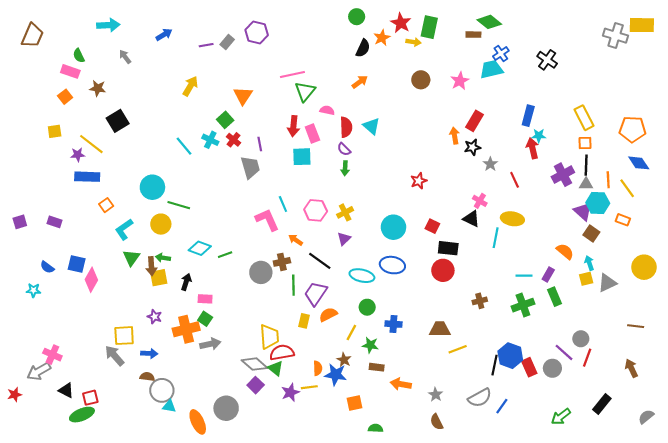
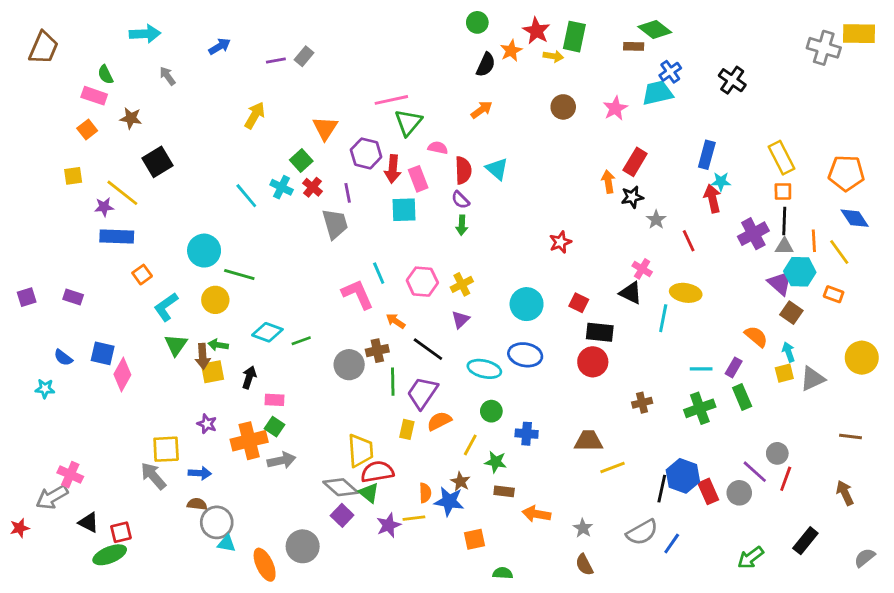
purple hexagon: (257, 32) -> (366, 153), moved

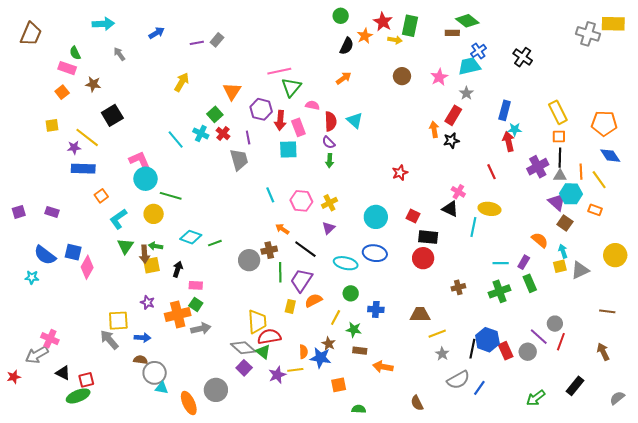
gray star: (656, 220) -> (466, 93), moved
pink L-shape: (358, 294) -> (140, 162), moved
blue semicircle: (63, 358) -> (45, 255), size x1.6
gray star: (583, 528) -> (442, 354), moved

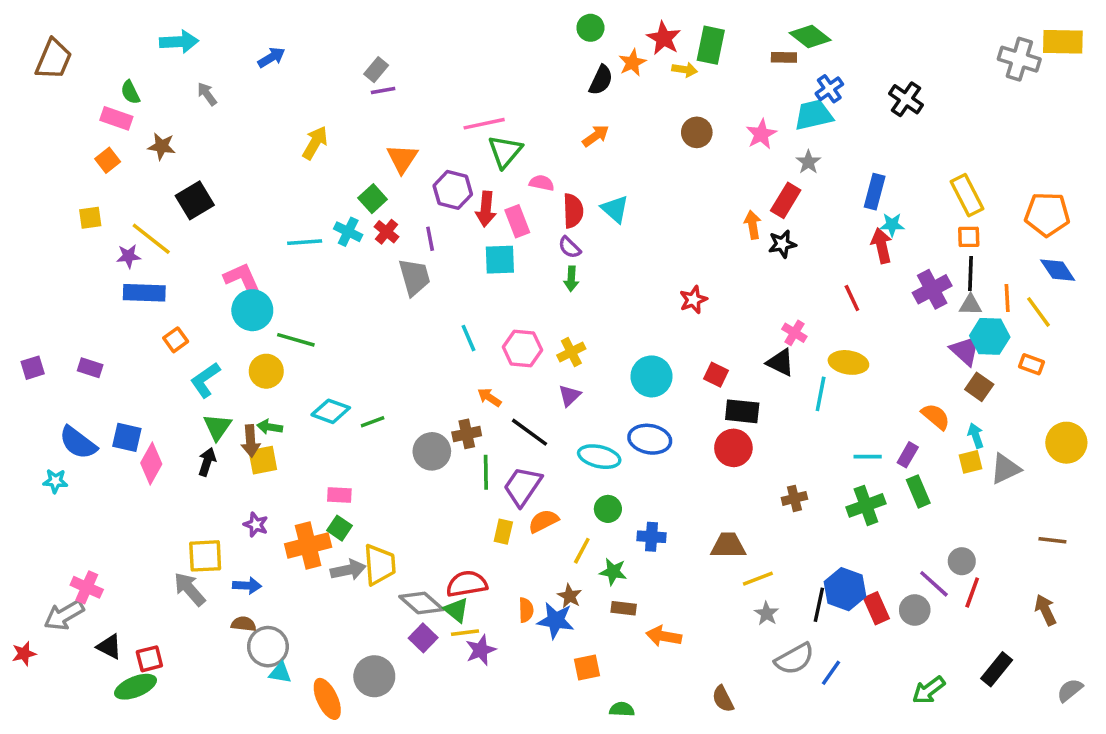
purple line: (197, 43) -> (383, 91), moved
cyan line: (176, 139) -> (305, 242), turned -54
black arrow: (178, 269) -> (207, 462), moved
yellow trapezoid: (257, 322) -> (380, 565), moved
yellow line: (295, 370) -> (465, 633), moved

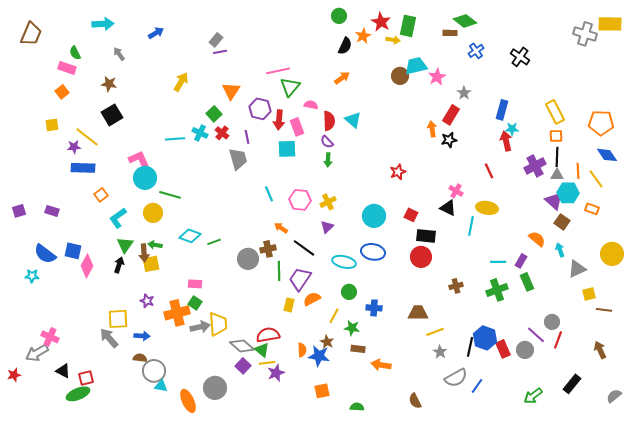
cyan trapezoid: (814, 115) -> (416, 66), moved
brown star: (162, 146) -> (109, 84), moved
yellow square: (970, 462) -> (589, 294), moved
orange square: (587, 668) -> (322, 391), moved

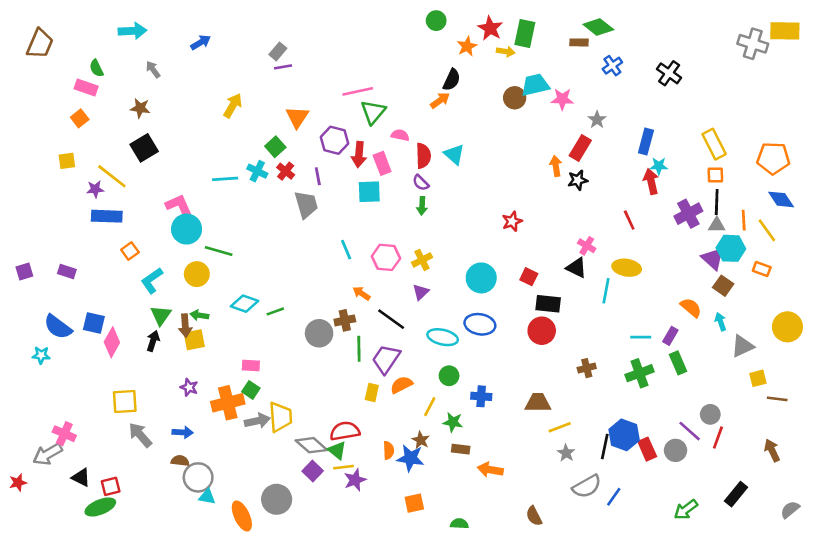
black semicircle: (345, 46) -> (452, 80), moved
pink star: (437, 77) -> (562, 99), turned 30
yellow square: (118, 319) -> (125, 401), moved

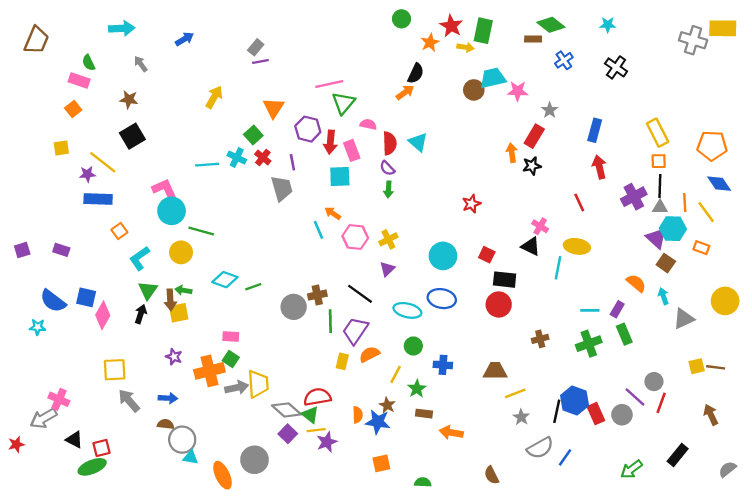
cyan star: (659, 166) -> (608, 25), moved
orange arrow: (362, 293) -> (333, 213), moved
yellow square: (758, 378) -> (697, 366), moved
green star: (453, 422) -> (417, 389), turned 30

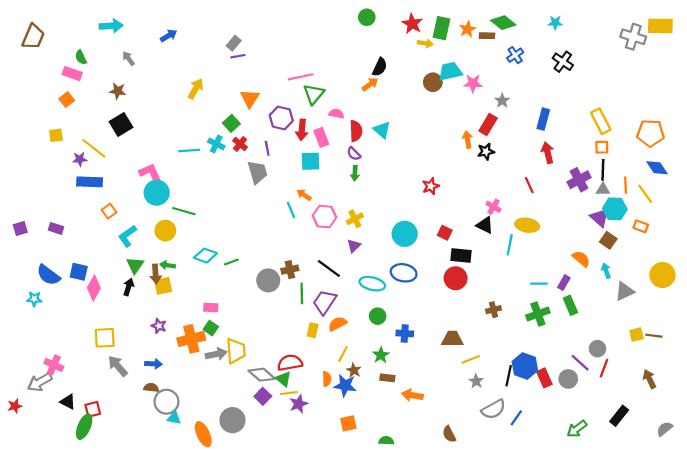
orange star: (430, 43) -> (468, 29), moved
yellow line: (396, 374) -> (343, 354), moved
green ellipse: (92, 467) -> (84, 427), turned -45

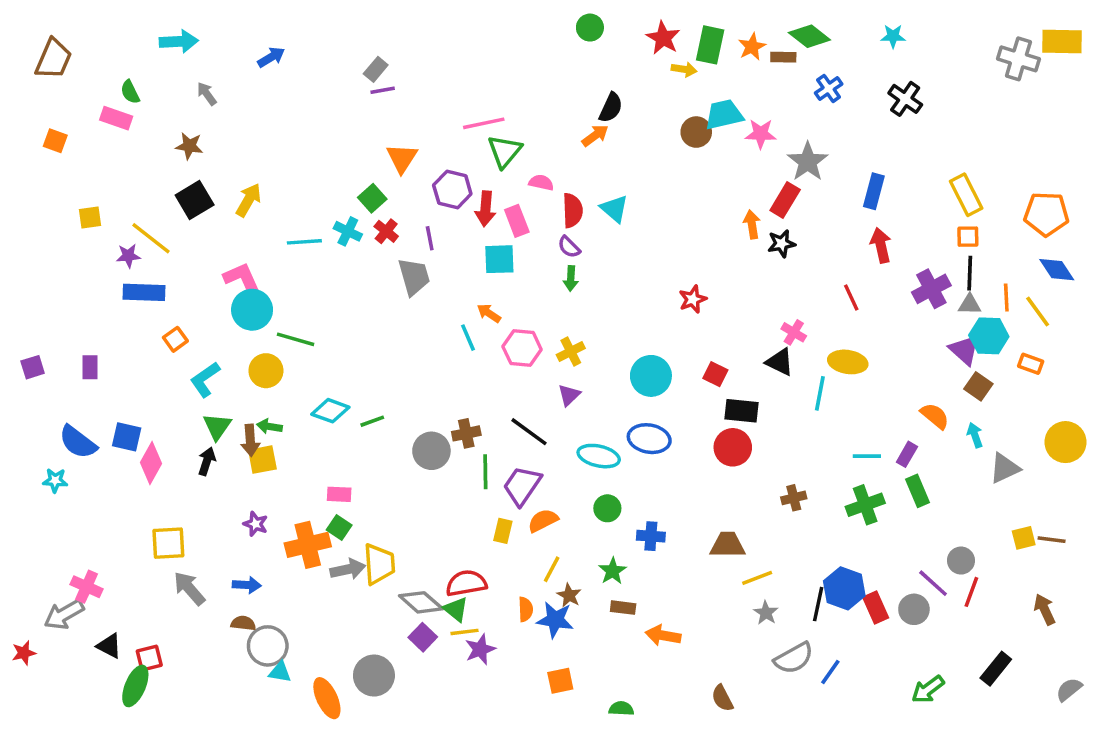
yellow arrow: (196, 89) -> (249, 200), moved
orange square: (67, 100) -> (55, 141), moved, turned -32
gray star: (502, 101) -> (808, 162), size x1.6
purple rectangle: (56, 228) -> (90, 367), turned 72

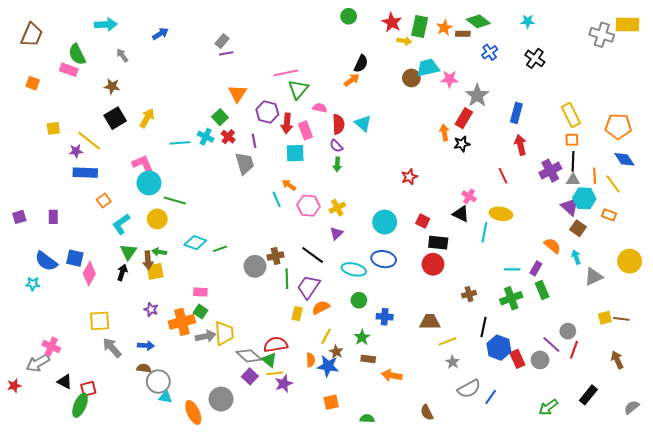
green semicircle: (130, 92) -> (77, 54), size x1.5
black line: (818, 604) -> (483, 327), moved

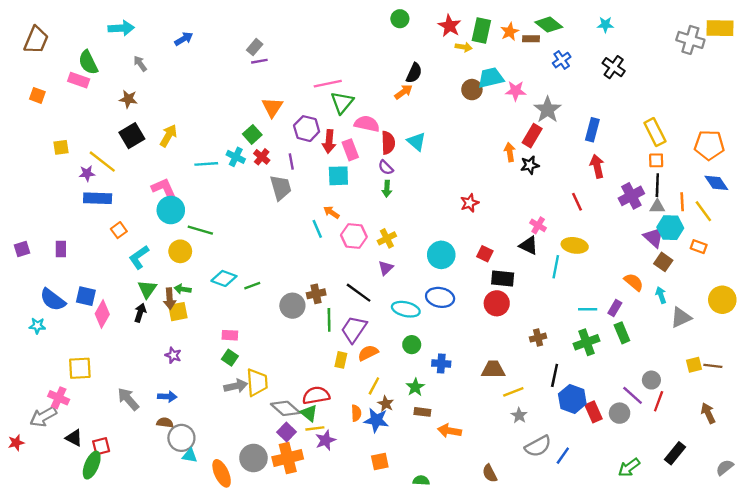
pink semicircle: (320, 108) -> (367, 124), size x1.5
yellow square: (100, 321) -> (80, 368), moved
orange cross: (182, 322) -> (288, 458), moved

